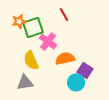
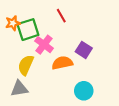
yellow semicircle: (31, 60) -> (26, 65), turned 48
purple square: (85, 70) -> (84, 50), moved
cyan circle: (76, 82) -> (84, 91), moved

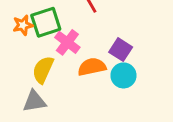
orange star: (13, 23) -> (23, 25), moved
cyan circle: (84, 91) -> (123, 75), moved

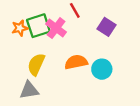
pink cross: (67, 42) -> (56, 28), moved
purple square: (121, 50) -> (107, 27), moved

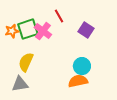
orange semicircle: (76, 62) -> (78, 81), moved

